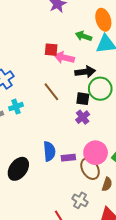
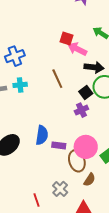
black square: (83, 99) -> (86, 92), turned 32

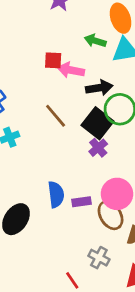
black square: (86, 92) -> (97, 123), size x1.6

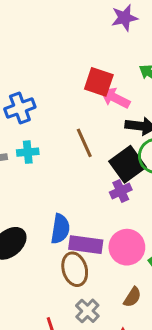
red square: (53, 60) -> (99, 82), size x1.4
purple rectangle: (81, 202) -> (86, 245), size x1.5
brown ellipse: (111, 215) -> (75, 269), moved

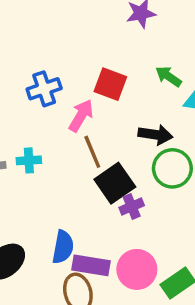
pink arrow: (115, 98) -> (81, 116), moved, turned 92
blue cross: (20, 108) -> (44, 89), moved
black square: (128, 164) -> (115, 183), moved

